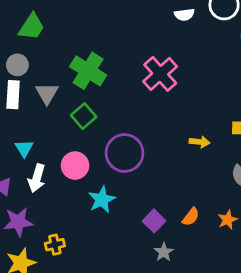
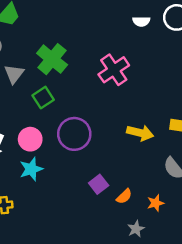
yellow arrow: (200, 142) -> (140, 133), size x1.5
cyan star: (102, 200) -> (31, 169), moved
purple square: (154, 221) -> (99, 184), moved
gray star: (164, 252) -> (136, 229), moved

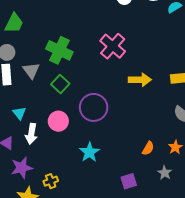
yellow arrow: (140, 133) -> (140, 80), moved
cyan star: (31, 169) -> (89, 152), moved
purple square: (99, 184) -> (129, 181), moved, turned 35

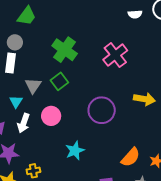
gray triangle: (31, 71) -> (33, 86), moved
yellow arrow: (140, 80) -> (144, 99), moved
purple circle: (94, 107) -> (102, 110), moved
orange semicircle: (148, 148) -> (131, 157), size x1.5

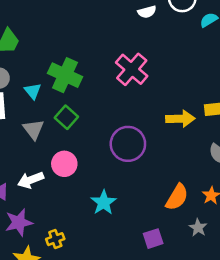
cyan triangle: (16, 102) -> (33, 91), moved
white arrow: (24, 123) -> (31, 180), turned 60

